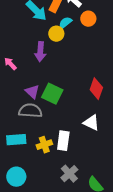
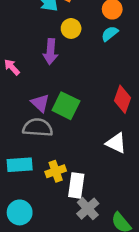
cyan semicircle: (65, 23) -> (110, 34), moved
white rectangle: (63, 141) -> (76, 185), moved

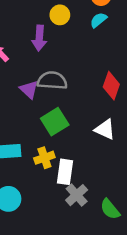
green square: (66, 106) -> (55, 122), moved, turned 32
gray semicircle: (38, 128) -> (52, 81), moved

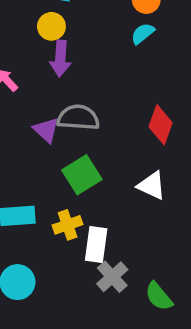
yellow circle: (60, 15) -> (51, 26), moved

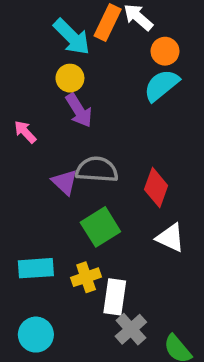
cyan semicircle: (143, 34) -> (161, 85), size x1.5
purple arrow: (60, 59) -> (79, 110), turned -36
red diamond: (161, 125) -> (156, 187), moved

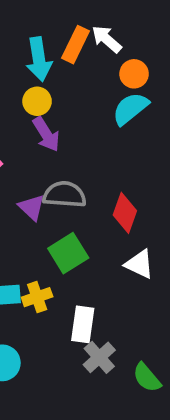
cyan arrow: (72, 37) -> (39, 59), turned 36
yellow cross: (86, 277) -> (37, 297), moved

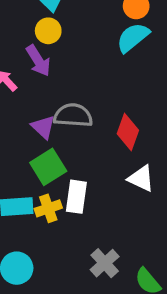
purple arrow: (46, 134) -> (38, 61), moved
green square: (68, 253) -> (48, 167), moved
white rectangle: (83, 324) -> (76, 197), moved

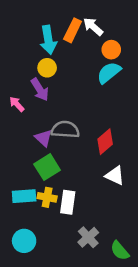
red diamond: (128, 132) -> (105, 142), turned 30
white rectangle: (76, 197) -> (68, 202), moved
yellow cross: (48, 208) -> (47, 197), turned 30

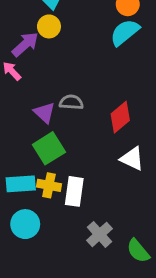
purple arrow: (40, 90) -> (25, 44), moved, turned -100
gray semicircle: (65, 130) -> (71, 102), size x0.7
cyan circle: (24, 241) -> (25, 224), moved

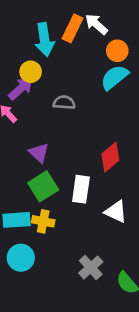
yellow circle: (49, 26) -> (31, 72), moved
gray semicircle: (71, 102) -> (64, 102), moved
white triangle: (132, 159) -> (116, 212), moved
white rectangle: (74, 191) -> (81, 189), moved

